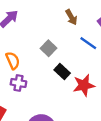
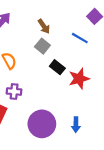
brown arrow: (71, 17) -> (44, 26), moved
purple cross: (18, 83) -> (14, 92), moved

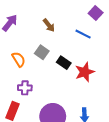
gray square: (42, 46) -> (42, 52), moved

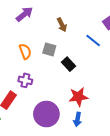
gray square: (42, 52) -> (49, 49), turned -32
red star: (85, 72) -> (78, 97), moved

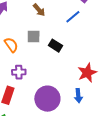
blue line: (93, 40) -> (73, 17), turned -63
red star: (78, 97) -> (87, 73), moved

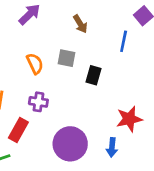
blue line: (73, 17) -> (124, 41), turned -49
black rectangle: (56, 46) -> (94, 75), turned 64

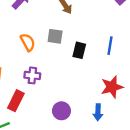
blue line: (124, 41) -> (110, 46), moved
purple circle: (70, 144) -> (61, 111), size x0.6

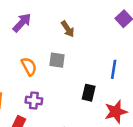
black rectangle: (79, 50) -> (89, 93), moved

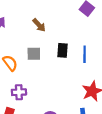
black rectangle: (89, 93) -> (63, 50), moved

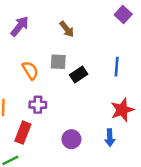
black rectangle: (63, 50) -> (79, 75), moved, turned 48

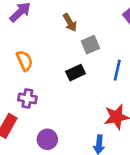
gray square: (58, 62) -> (90, 45), moved, turned -35
purple circle: (71, 139) -> (47, 139), moved

